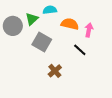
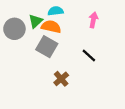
orange semicircle: (70, 24) -> (51, 27), moved
pink arrow: (89, 30) -> (93, 20), moved

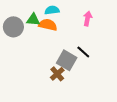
green triangle: (36, 21) -> (33, 20), turned 48
gray square: (47, 47) -> (67, 60), moved

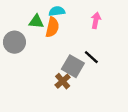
orange semicircle: (48, 25) -> (52, 27), turned 90
gray circle: (13, 27) -> (14, 42), moved

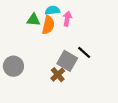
pink arrow: (96, 20) -> (67, 19), moved
gray circle: (14, 42) -> (13, 66), moved

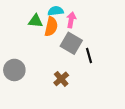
black line: (84, 52) -> (89, 56), turned 32
gray square: (67, 61) -> (71, 43), moved

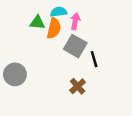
brown cross: (61, 79) -> (78, 86), moved

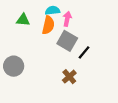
green triangle: (37, 22) -> (23, 20), moved
black line: (94, 59) -> (84, 52), turned 56

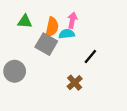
cyan semicircle: (52, 10) -> (67, 34), moved
gray square: (67, 41) -> (46, 44), moved

